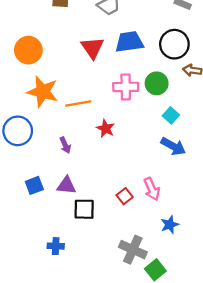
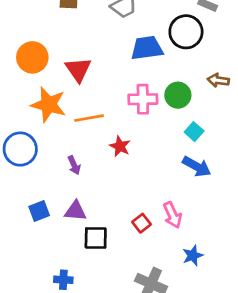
black circle: (174, 44) -> (186, 32), moved
red triangle: (92, 48) -> (78, 70), moved

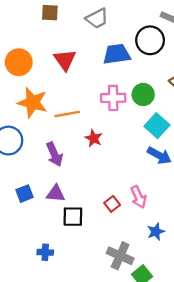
red triangle: (78, 70) -> (65, 60), moved
cyan square: (194, 132) -> (157, 126), size x1.5
purple arrow: (74, 165) -> (54, 154), size x1.5

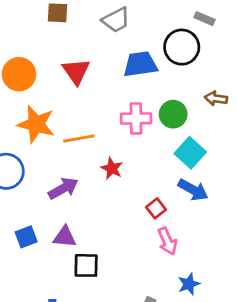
purple arrow: (54, 154) -> (63, 188), turned -95
red square: (112, 204) -> (156, 208), moved

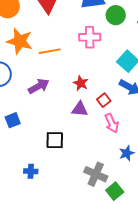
green circle: (173, 114) -> (116, 15), moved
red star: (112, 168) -> (81, 83), moved
purple triangle: (65, 237) -> (80, 109), moved

